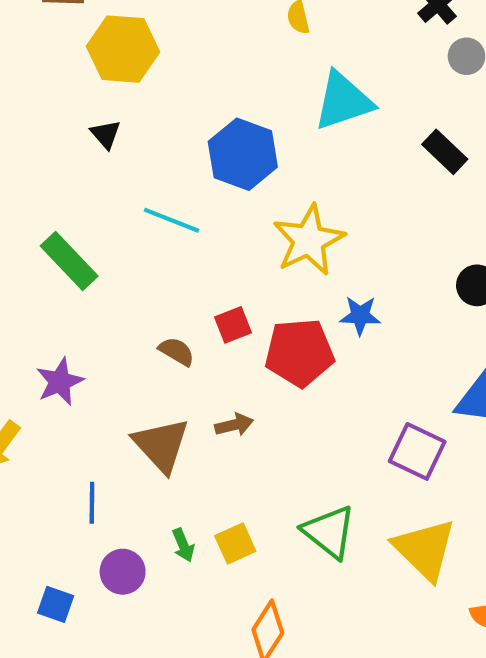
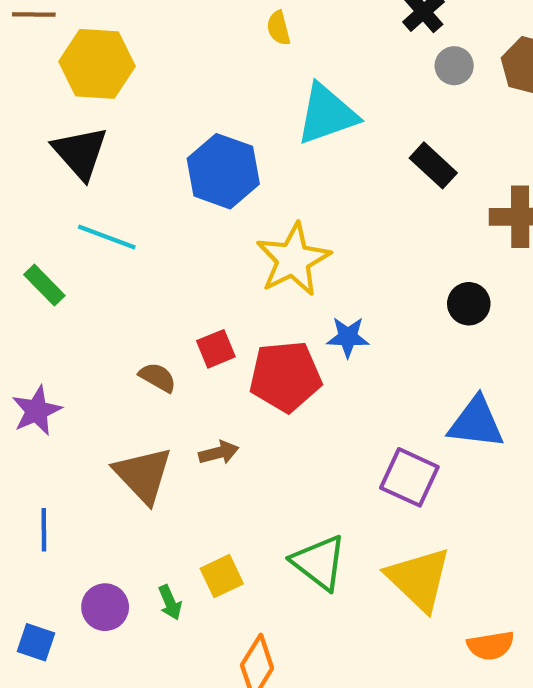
black triangle: (106, 134) -> (80, 153), size x1.8
cyan line: (171, 220) -> (107, 237), moved
green rectangle: (69, 261) -> (44, 285), size x0.7
blue line: (92, 503) -> (44, 530), moved
green arrow: (183, 545) -> (170, 602), moved

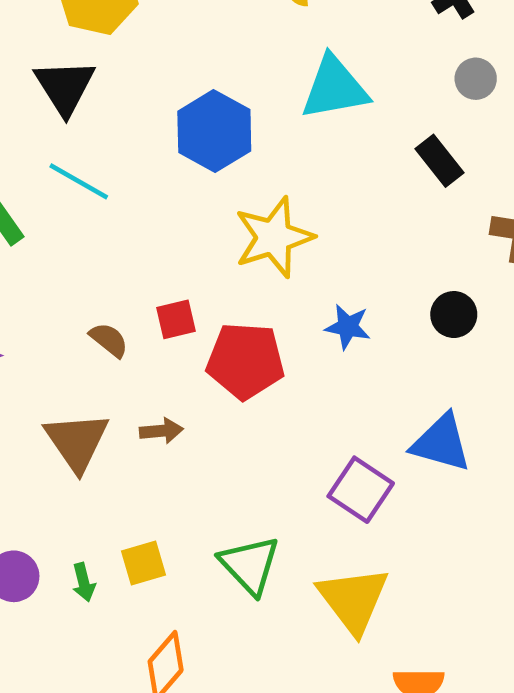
gray circle: (454, 66) -> (476, 79), moved
blue star: (348, 337) -> (348, 327), moved

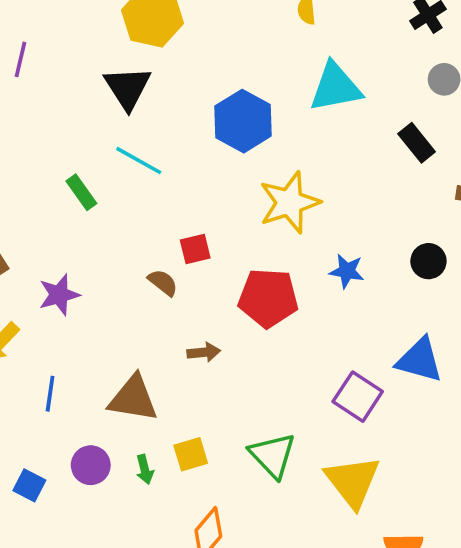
red square: (176, 319) -> (195, 249), moved
brown triangle: (77, 442) -> (133, 398), moved, turned -46

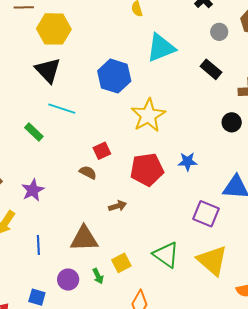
black circle: (428, 261) -> (232, 122), moved
blue star: (347, 271) -> (188, 162), moved

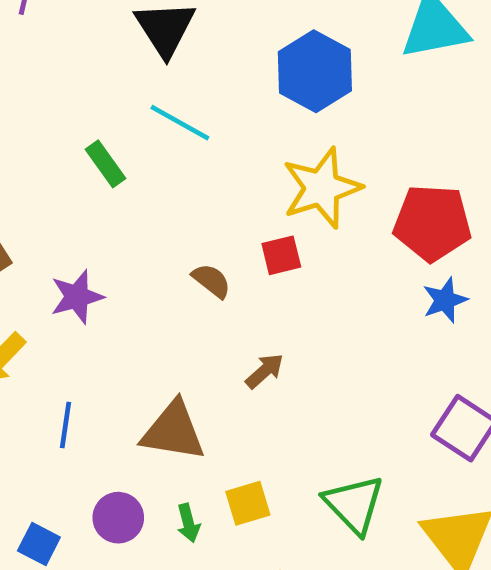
yellow star: (148, 115) -> (322, 188), moved
red square: (102, 151) -> (281, 255), moved
blue star: (188, 162) -> (445, 300), turned -30
red pentagon: (147, 170) -> (432, 223), moved
brown arrow: (118, 206) -> (265, 371), turned -36

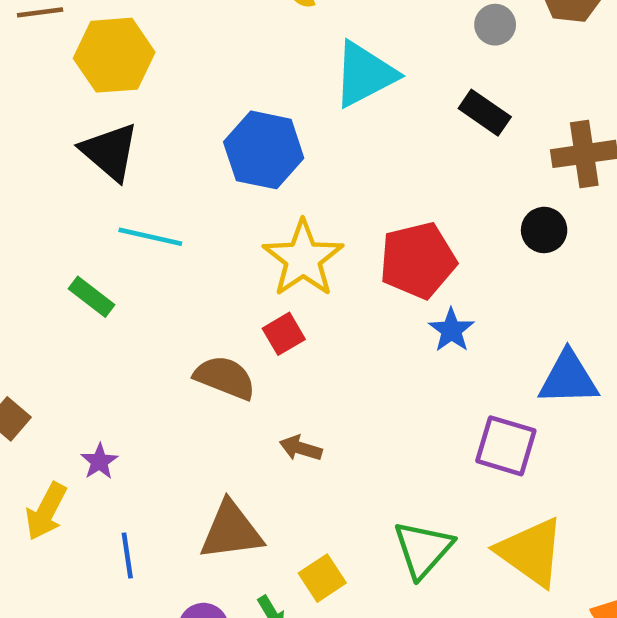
brown semicircle: (211, 281) -> (225, 378), size x1.5
purple star: (77, 297) -> (99, 462), moved, size x0.7
brown arrow: (265, 371) -> (301, 448), turned -105
green triangle: (354, 504) -> (423, 549), turned 42

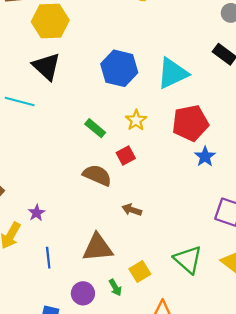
cyan triangle: (365, 74) -> (173, 73), moved
cyan line: (150, 237) -> (20, 101), moved
yellow star: (303, 259) -> (136, 120), size x0.6
green rectangle: (91, 297) -> (95, 128), moved
green triangle: (423, 549) -> (188, 260), turned -32

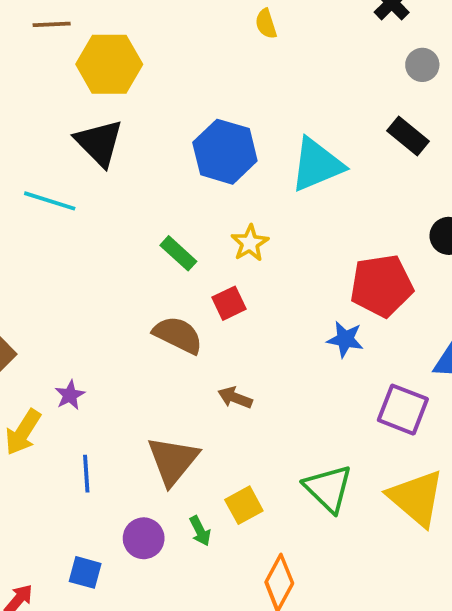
red pentagon: (190, 123) -> (382, 286), moved
blue star: (205, 157) -> (345, 339), moved, turned -30
brown triangle: (98, 248) -> (173, 461), turned -48

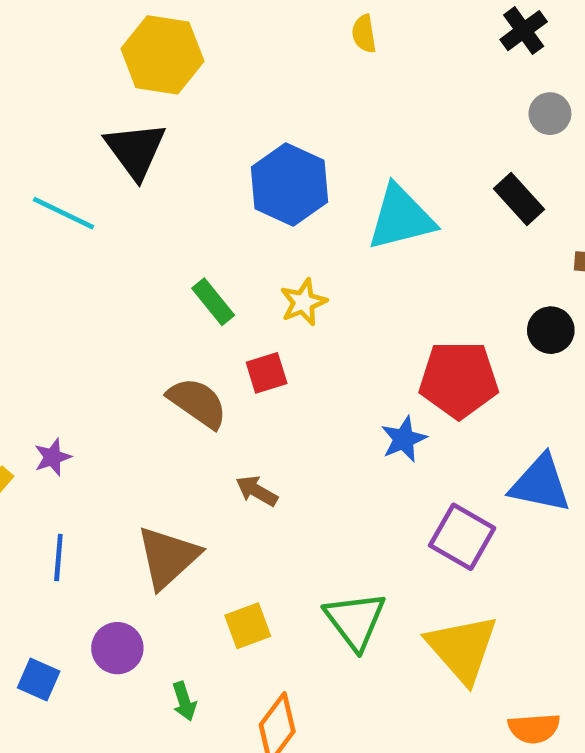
blue star: (345, 339) -> (404, 439), turned 30
green arrow: (200, 531) -> (184, 701), moved

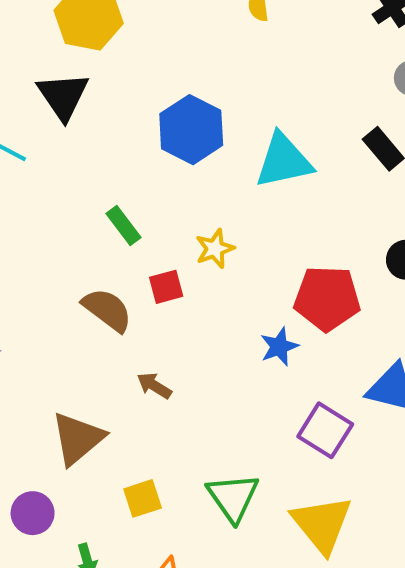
yellow star: (303, 302) -> (215, 249), moved

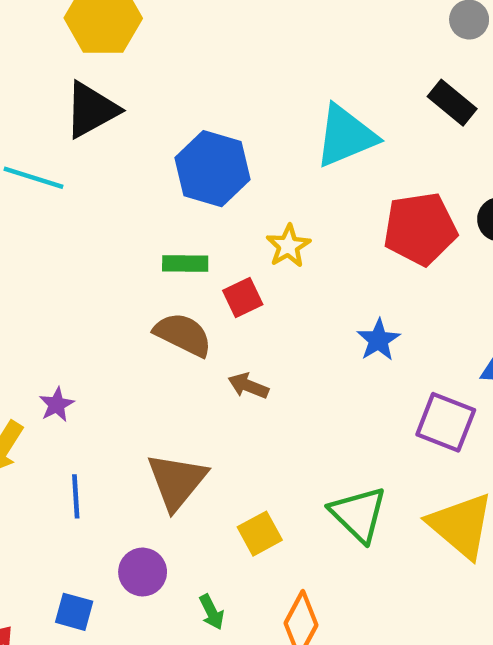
black triangle: (63, 96) -> (91, 110), turned 46
blue hexagon: (191, 130) -> (212, 169), moved
green rectangle: (123, 226) -> (185, 263), moved, turned -42
red pentagon: (327, 298) -> (420, 229), moved
brown arrow: (154, 386) -> (248, 386), moved

